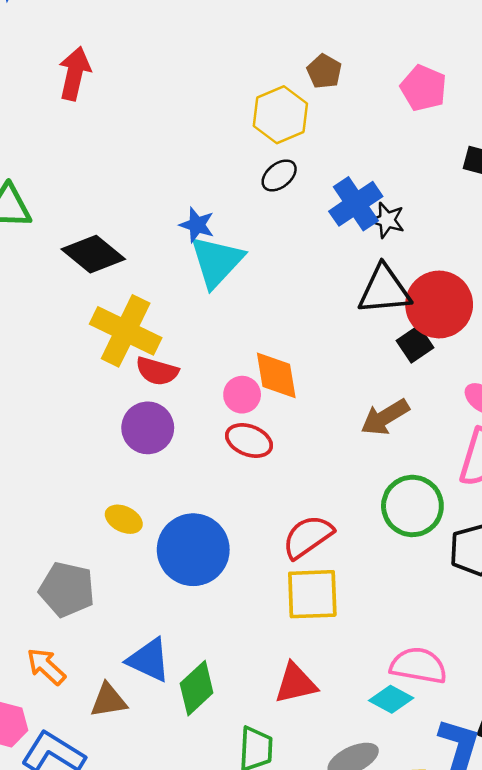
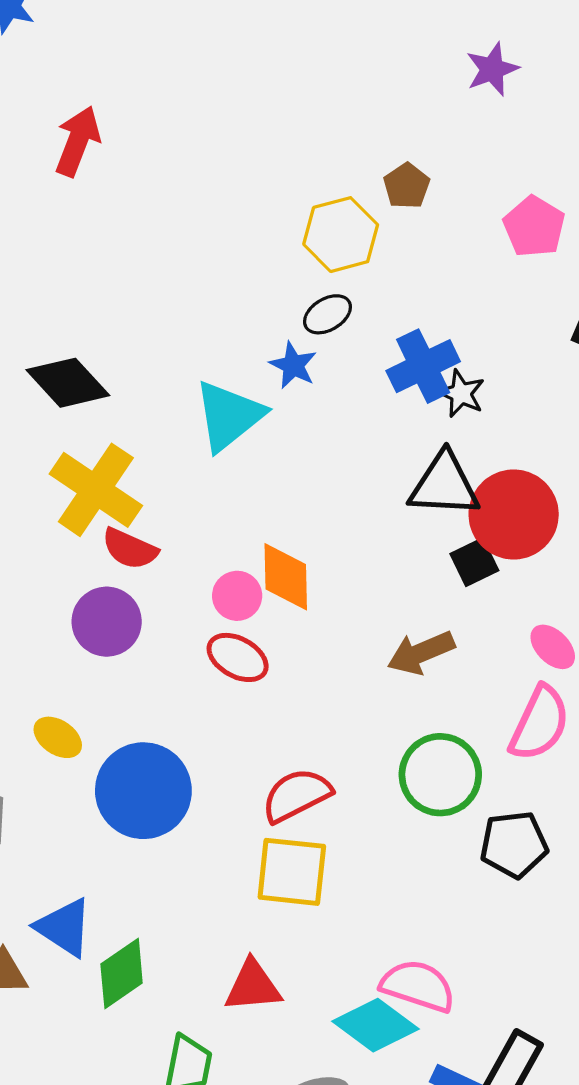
blue star: (197, 225) -> (293, 365), moved
cyan diamond: (391, 699) -> (375, 1025), size x1.4

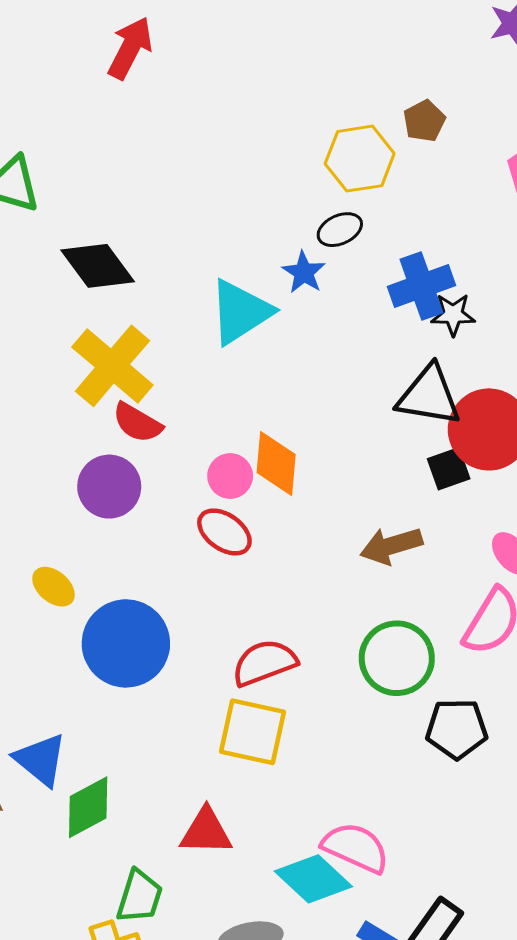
black star: (461, 394) -> (453, 315), turned -30

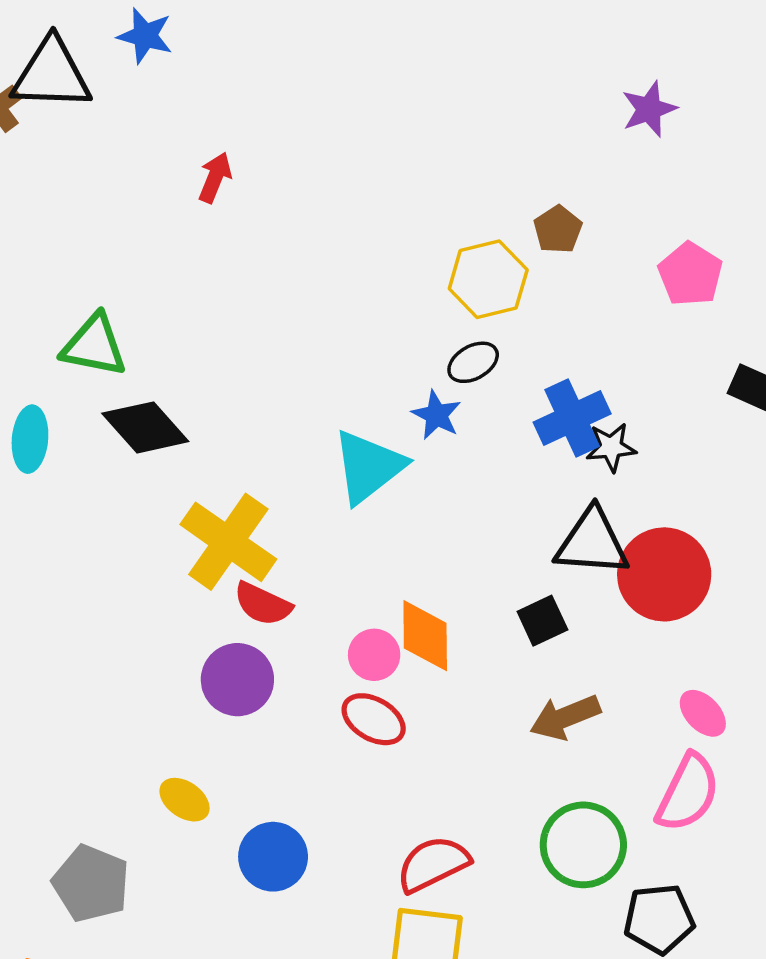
red arrow: (130, 48) -> (215, 177), size x0.7
black diamond: (98, 266) -> (145, 427), moved
black square: (449, 469) -> (542, 621), moved
blue circle: (126, 643) -> (273, 857), size x0.7

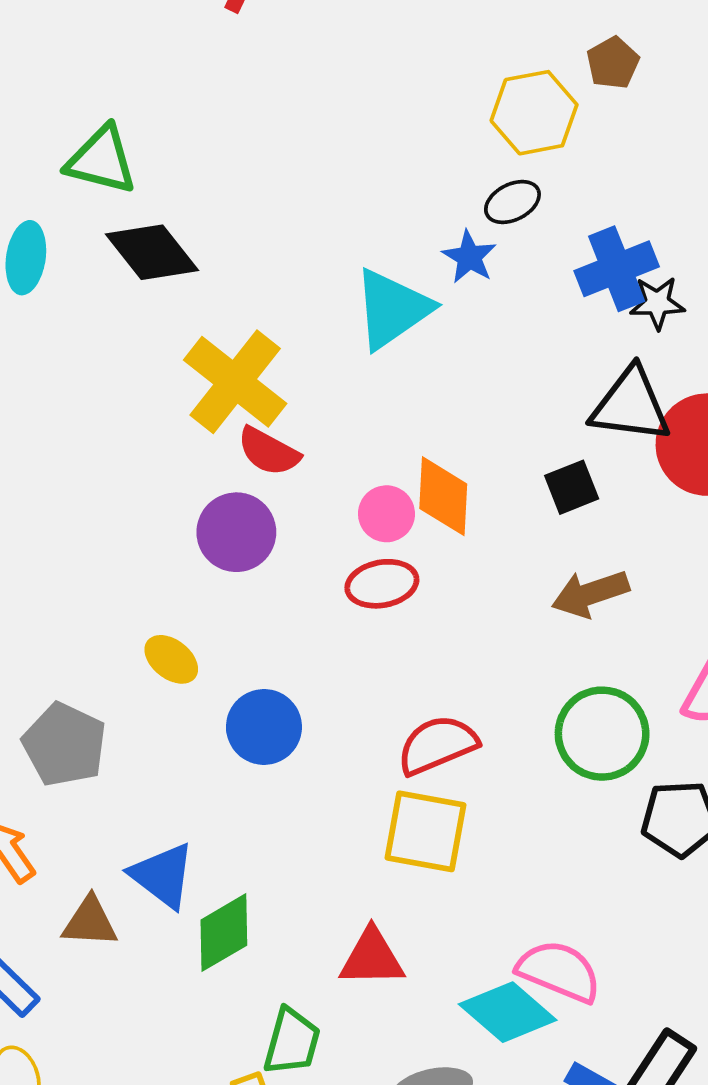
red ellipse: (374, 719) -> (382, 584), turned -44

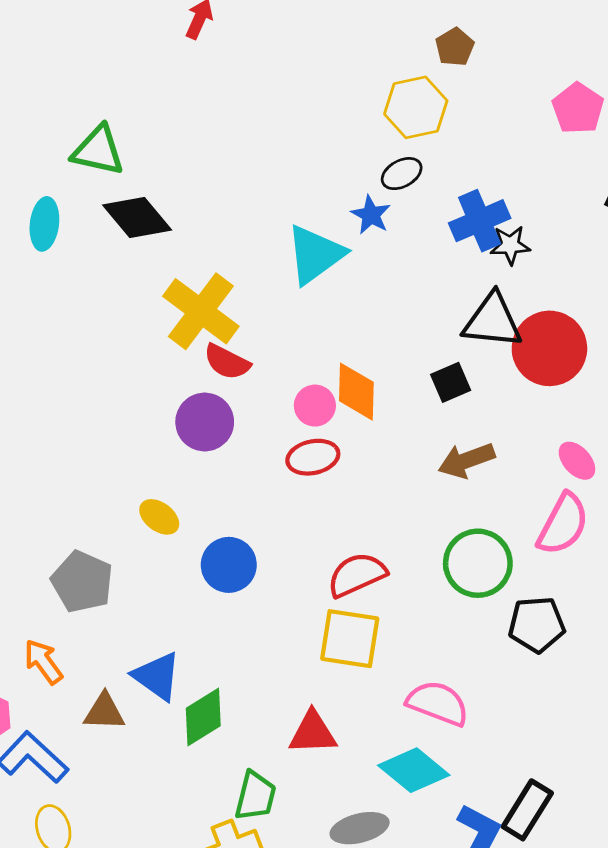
brown pentagon: (613, 63) -> (455, 47), moved
pink semicircle: (559, 971) -> (438, 703), moved

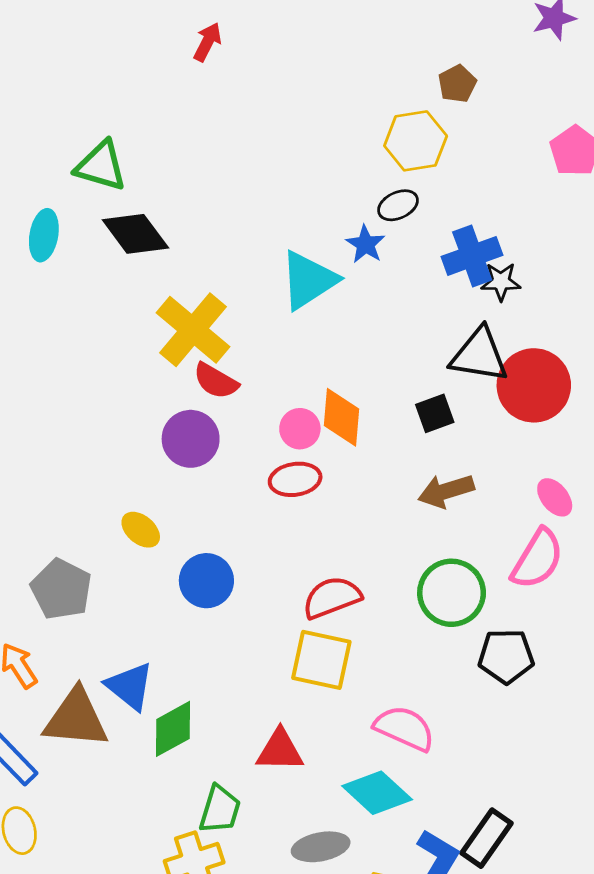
brown triangle: (104, 712) -> (76, 718), size x1.6

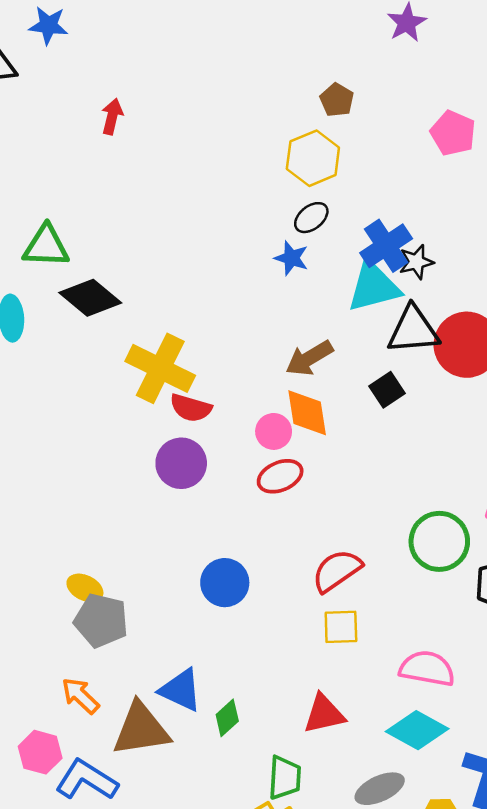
cyan triangle: (308, 280) -> (374, 287), moved, turned 32
brown arrow: (446, 491) -> (309, 358), moved
yellow ellipse: (141, 530) -> (85, 588), moved
yellow square: (321, 660) -> (341, 627), size x0.7
green diamond: (173, 729) -> (227, 718), size x0.7

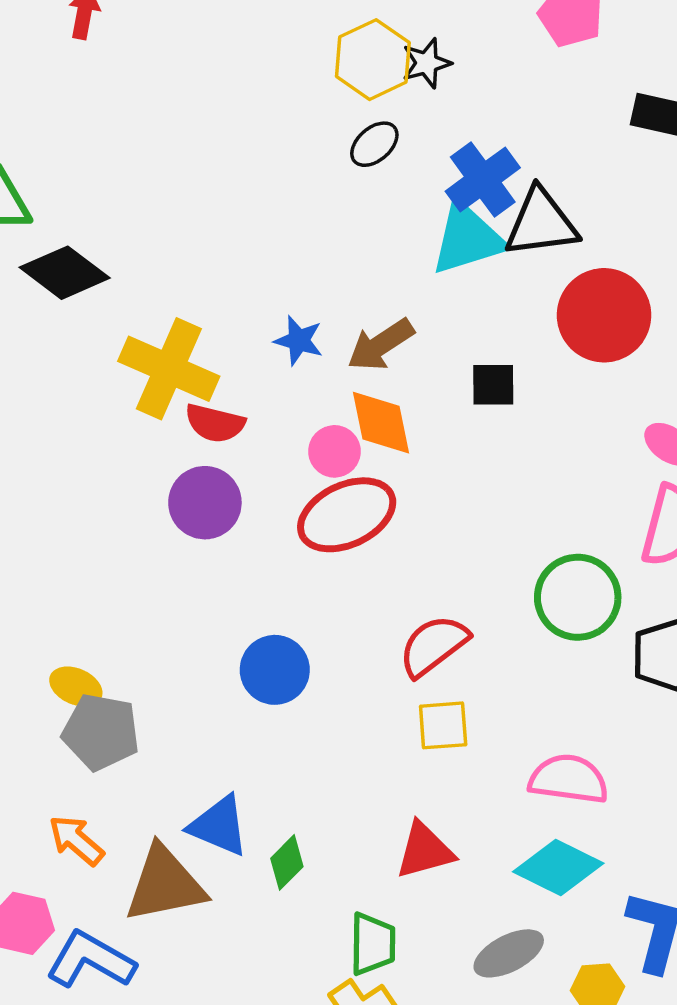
blue star: (291, 258) -> (299, 341), moved
black star: (416, 262) -> (427, 63), moved
black triangle: (413, 330) -> (541, 223), moved
black square: (387, 390) -> (493, 385), turned 36
red ellipse: (280, 476) -> (347, 515), size x1.5

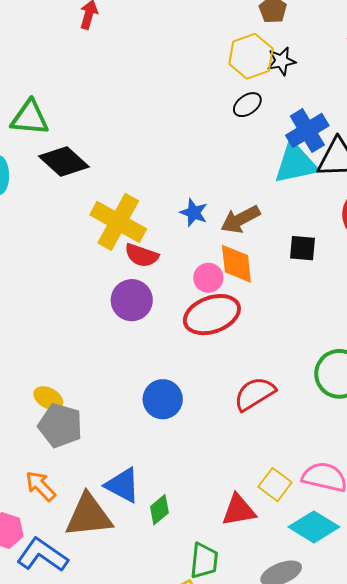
yellow square: (443, 725) -> (275, 485), moved, turned 36

